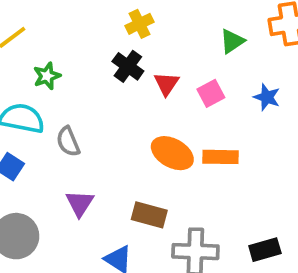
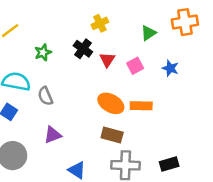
yellow cross: (140, 24) -> (100, 23), moved
green star: (47, 76) -> (43, 52), moved
purple triangle: (80, 203) -> (53, 135), turned 36
brown rectangle: (149, 215) -> (112, 135), moved

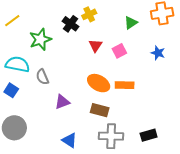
black cross: (83, 49) -> (71, 24), moved
green star: (43, 52) -> (40, 39), size x1.5
blue star: (170, 68) -> (158, 53), moved
purple triangle: (53, 135) -> (62, 102), moved

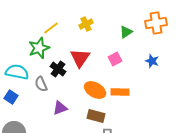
yellow line: (12, 21) -> (51, 28), moved
black cross: (71, 24) -> (58, 69), moved
red triangle: (95, 46) -> (80, 58), moved, size x1.5

